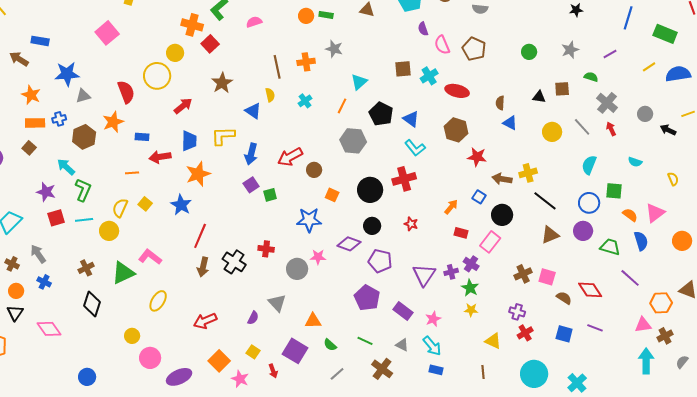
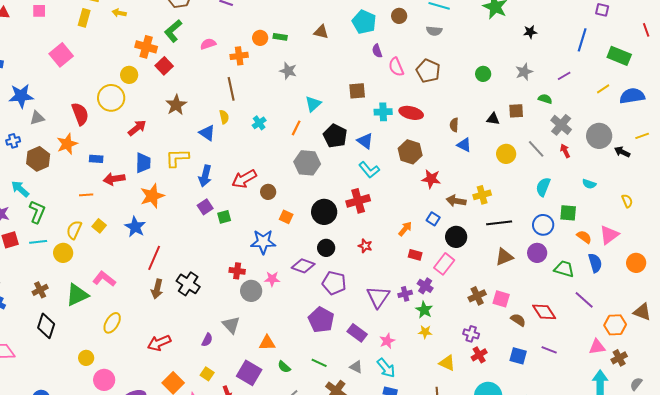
orange cross: (306, 62) -> (239, 56), moved
cyan cross: (429, 76) -> (383, 112), moved, turned 30
gray circle: (645, 114) -> (599, 136), size x1.6
black line: (545, 201) -> (499, 223), turned -45
red cross: (266, 249) -> (237, 271), moved

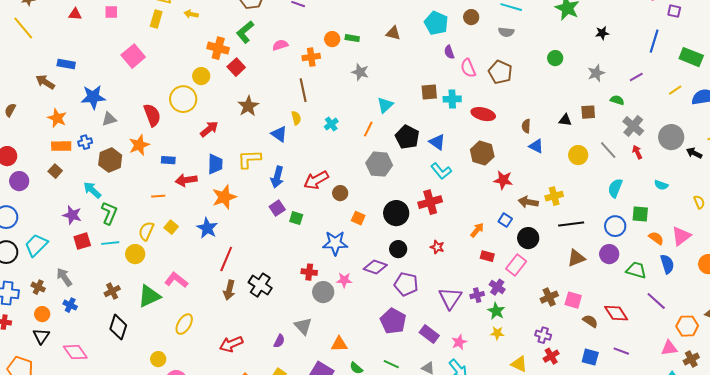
green circle: (483, 74) -> (555, 58), moved
cyan cross: (383, 112) -> (452, 99), moved
green square: (224, 217) -> (296, 218), turned 32

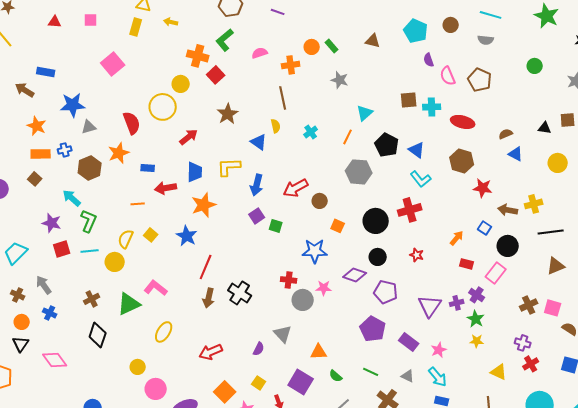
green rectangle: (352, 38) -> (332, 46), turned 40
brown semicircle: (526, 126) -> (506, 134), turned 64

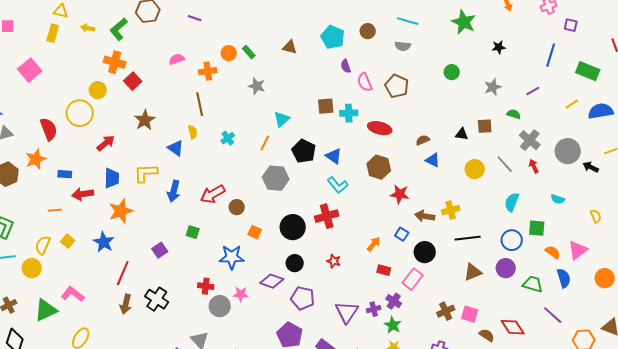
green L-shape: (225, 40) -> (119, 29), moved
purple square: (257, 216) -> (160, 250), moved

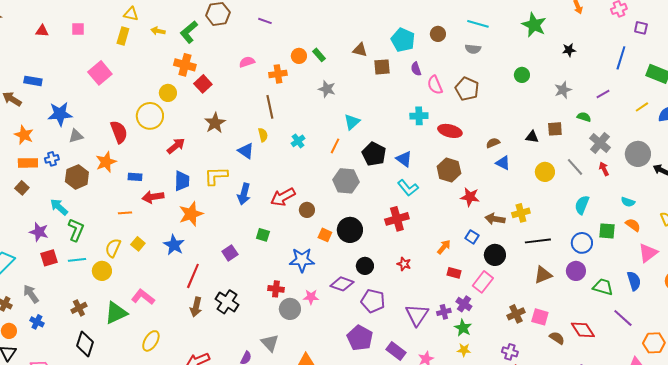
brown square: (326, 106) -> (382, 67), moved
black circle: (293, 227) -> (350, 230), moved
orange semicircle: (553, 252) -> (633, 225), moved

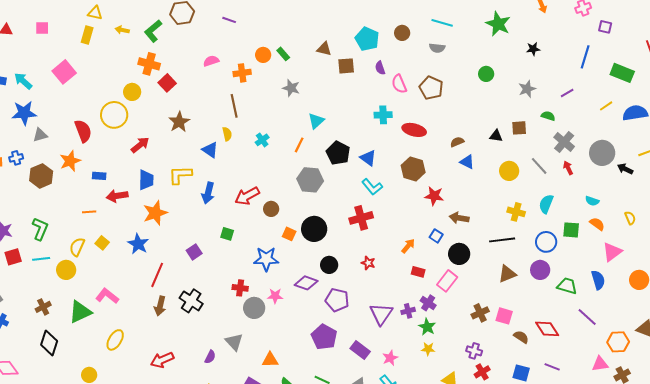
cyan arrow: (59, 207) -> (23, 81), moved
yellow cross: (521, 213) -> (516, 212), moved, turned 30

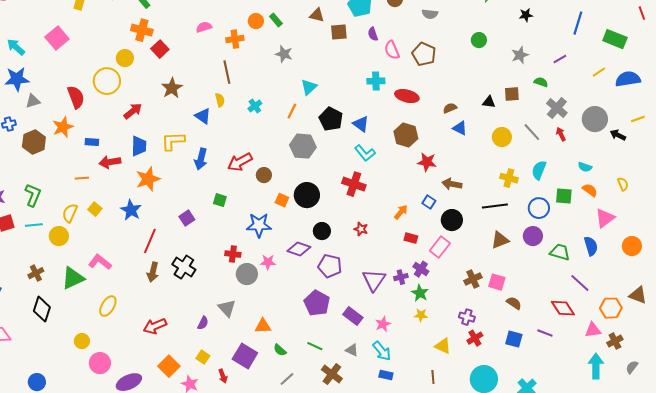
red cross: (361, 218) -> (354, 184), turned 35
red diamond: (547, 329) -> (563, 308), moved

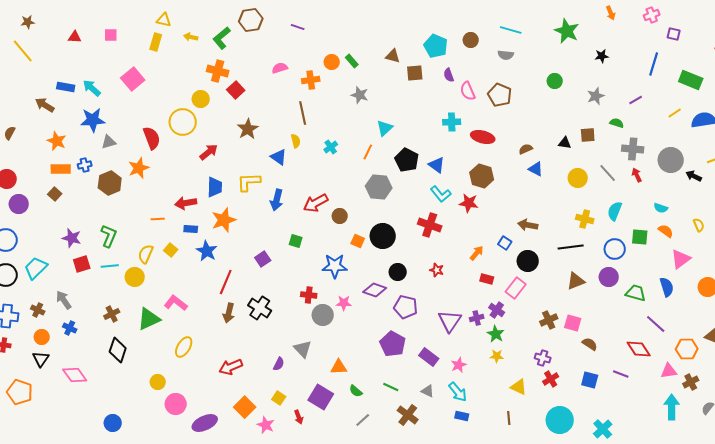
gray cross: (557, 108) -> (633, 149), turned -35
blue rectangle: (92, 142) -> (191, 229), moved
red star: (427, 162) -> (469, 203), moved

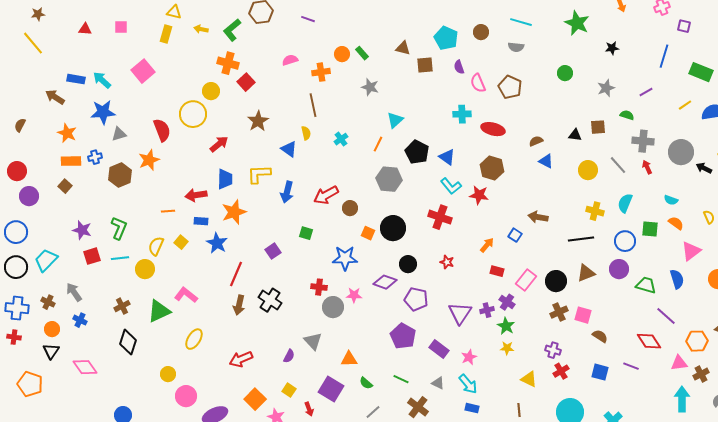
black circle: (528, 261) -> (556, 281), moved

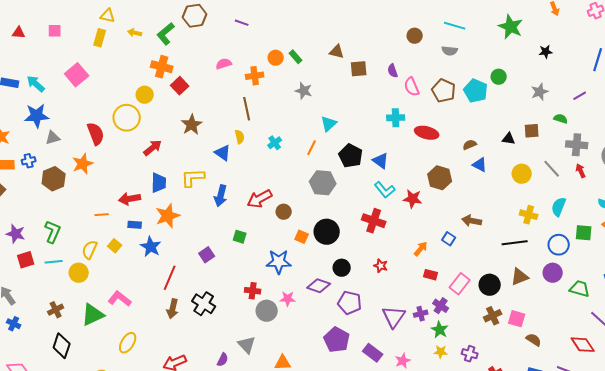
cyan pentagon: (446, 38) -> (476, 91), moved
brown hexagon: (492, 168) -> (440, 178), moved
purple cross: (553, 350) -> (470, 354), moved

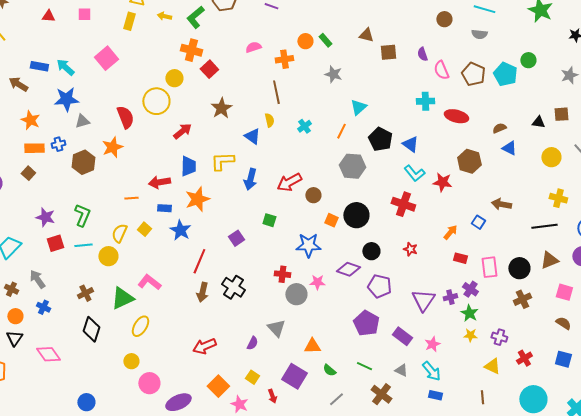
pink rectangle: (460, 284) -> (489, 267), turned -45
pink square: (517, 319) -> (564, 292), moved
yellow ellipse: (128, 343) -> (140, 326), moved

